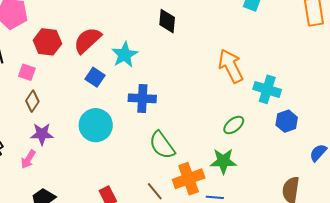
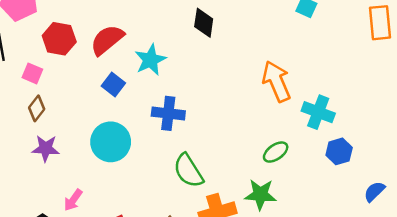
pink arrow: (28, 159) -> (73, 200), moved

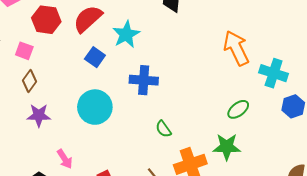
green semicircle: (188, 171) -> (163, 129), size x0.6
pink arrow: (73, 200) -> (65, 159), turned -66

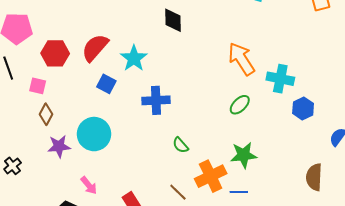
cyan circle: (95, 107) -> (94, 134), moved
green ellipse: (238, 109) -> (240, 105), moved

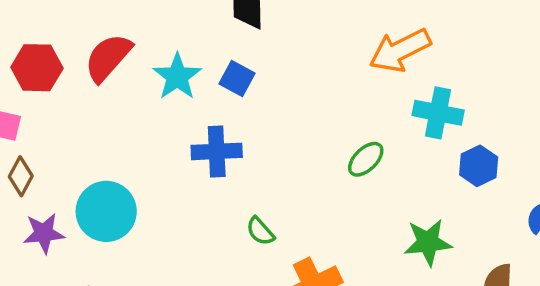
orange arrow: (241, 59) -> (400, 50), moved, turned -84
blue square: (106, 84) -> (237, 79), moved
green star: (244, 155) -> (428, 242), moved

